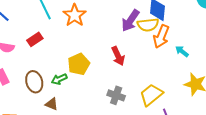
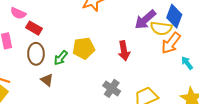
red rectangle: (35, 39) -> (34, 28), moved, turned 49
green arrow: (59, 79) -> (61, 58), turned -42

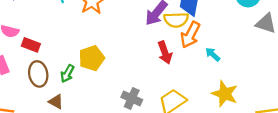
red arrow: (124, 51) -> (165, 53), moved

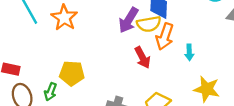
cyan arrow: (213, 54) -> (189, 52), turned -126
yellow pentagon: (92, 58) -> (72, 73), turned 30

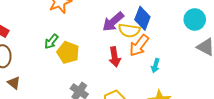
yellow pentagon: (72, 73) -> (68, 52), moved
green arrow: (50, 92) -> (51, 42), moved

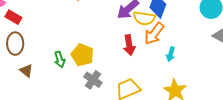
green arrow: (51, 42) -> (60, 59), moved, turned -56
yellow pentagon: (68, 52) -> (82, 55), moved

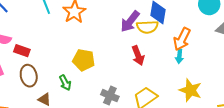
orange arrow: (154, 34) -> (182, 39), moved
yellow pentagon: (82, 55) -> (84, 60), moved
green arrow: (60, 59) -> (65, 83), moved

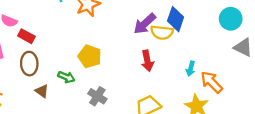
orange arrow: (182, 39) -> (212, 82), moved, turned 100
green arrow: (65, 83) -> (66, 77), turned -49
gray cross: (110, 96) -> (97, 96), moved

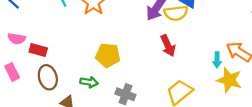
cyan arrow: (191, 69) -> (217, 60), moved

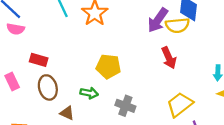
pink semicircle: (17, 39) -> (16, 29), moved

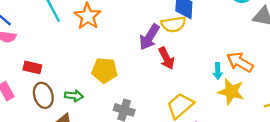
purple arrow: (158, 20) -> (149, 37), moved
green arrow: (89, 93) -> (74, 96), moved

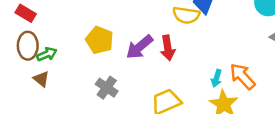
purple arrow: (149, 37) -> (139, 47), moved
green arrow: (74, 96) -> (47, 54), moved, turned -48

